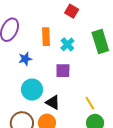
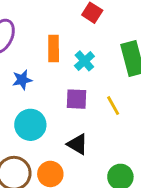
black triangle: (53, 102) -> (77, 144), moved
yellow line: (90, 103) -> (113, 106), moved

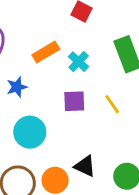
orange rectangle: (54, 48) -> (46, 52), turned 65
black triangle: (77, 144) -> (85, 166), moved

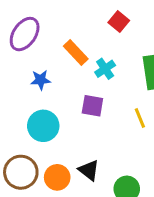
orange rectangle: (46, 52) -> (76, 52), turned 65
yellow line: (112, 104) -> (140, 118), moved

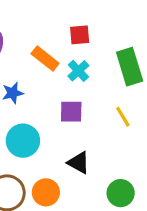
red square: (119, 21) -> (80, 35), moved, turned -36
black triangle: (89, 170) -> (79, 163), moved

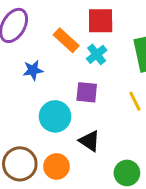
red square: (80, 35) -> (101, 21), size x1.4
cyan circle: (23, 141) -> (55, 116), moved

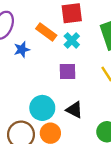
blue star: (33, 70) -> (22, 50), moved
cyan circle: (55, 116) -> (42, 108), moved

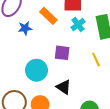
cyan cross: (72, 40) -> (78, 25), moved
cyan circle: (42, 108) -> (37, 70), moved

